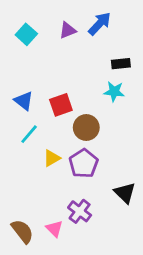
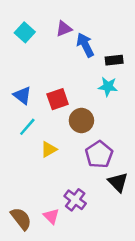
blue arrow: (100, 24) -> (85, 45), moved, turned -70
purple pentagon: (84, 163) -> (99, 154), moved

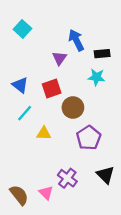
purple triangle: (64, 29) -> (59, 58), moved, turned -32
yellow triangle: (49, 149) -> (44, 133), turned 32
black triangle: (118, 182) -> (105, 175), moved

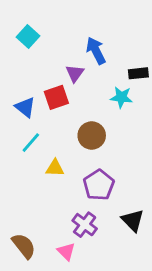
black rectangle: (102, 54) -> (138, 73), moved
red square: (52, 88) -> (56, 97), moved
purple pentagon: (89, 138) -> (99, 185), moved
pink triangle: (46, 193) -> (66, 251), moved

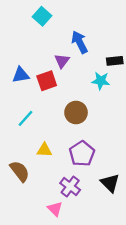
cyan square: (28, 36) -> (42, 16), moved
blue triangle: (25, 107) -> (21, 75), moved, turned -48
yellow triangle: (55, 168) -> (44, 150), moved
brown semicircle: (24, 246) -> (20, 171), moved

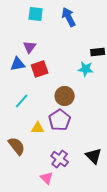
cyan square: (42, 16) -> (36, 14), turned -35
blue arrow: (80, 42) -> (69, 17), moved
purple triangle: (62, 61) -> (30, 47), moved
purple pentagon: (82, 154) -> (60, 120), moved

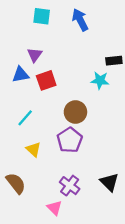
yellow triangle: (38, 128) -> (33, 149), moved, turned 40
brown semicircle: (17, 146) -> (16, 183), moved

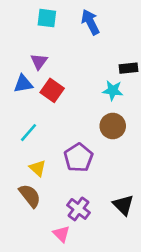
red square: (46, 80) -> (52, 90), turned -36
brown circle: (75, 112) -> (113, 126), moved
brown semicircle: (16, 183) -> (30, 196), moved

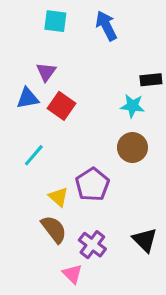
yellow triangle: (38, 168) -> (58, 197), moved
brown semicircle: (30, 196) -> (54, 229), moved

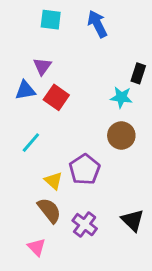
black rectangle: (151, 80) -> (138, 73), turned -66
pink triangle: (72, 274) -> (37, 247), moved

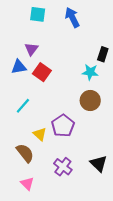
brown semicircle: (49, 210) -> (25, 153), moved

